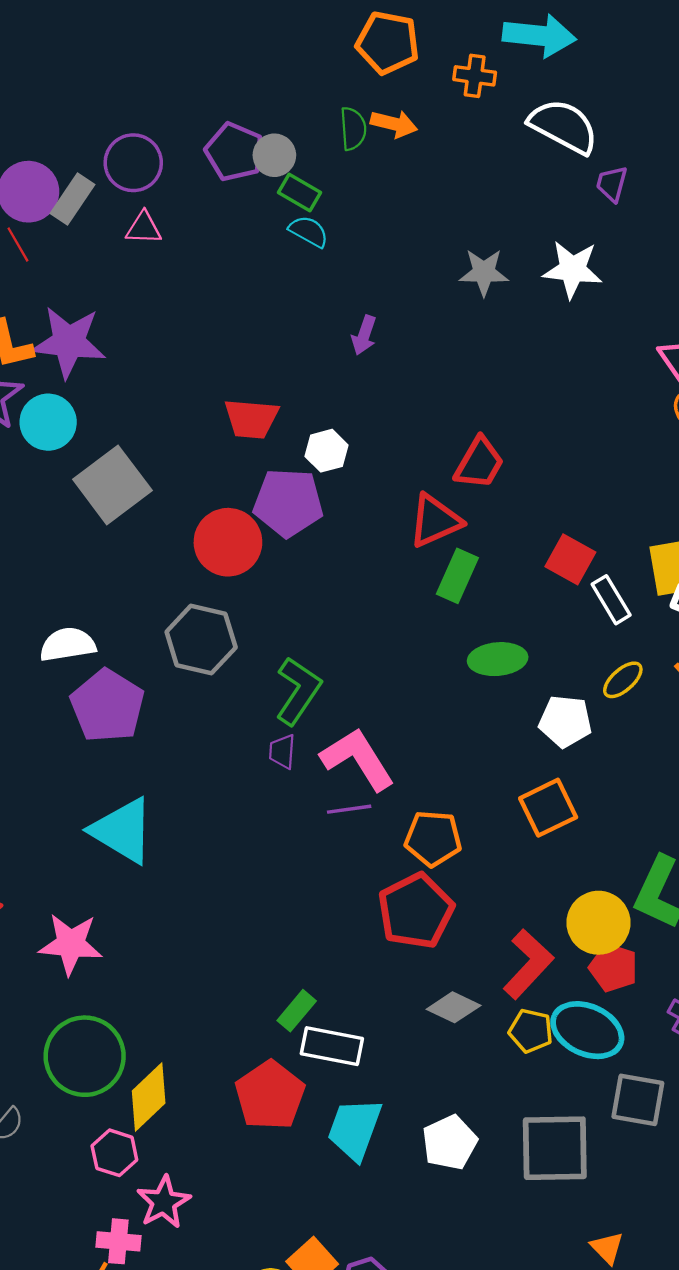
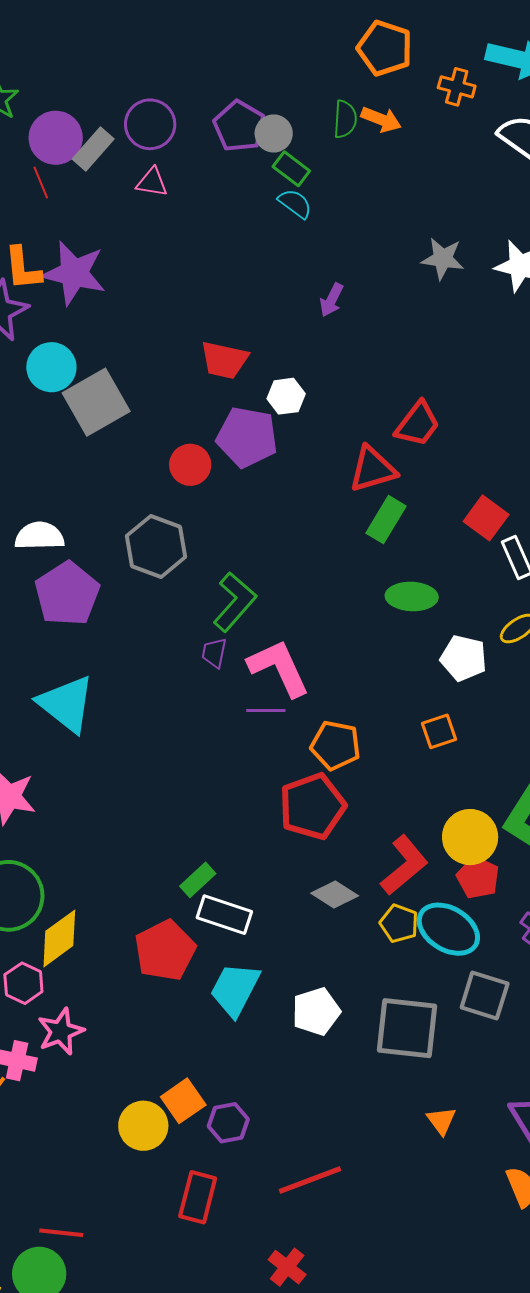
cyan circle: (48, 422) -> (51, 367), moved
red circle: (228, 542) -> (190, 465), size x0.7
orange square: (548, 808) -> (439, 731), size x0.7

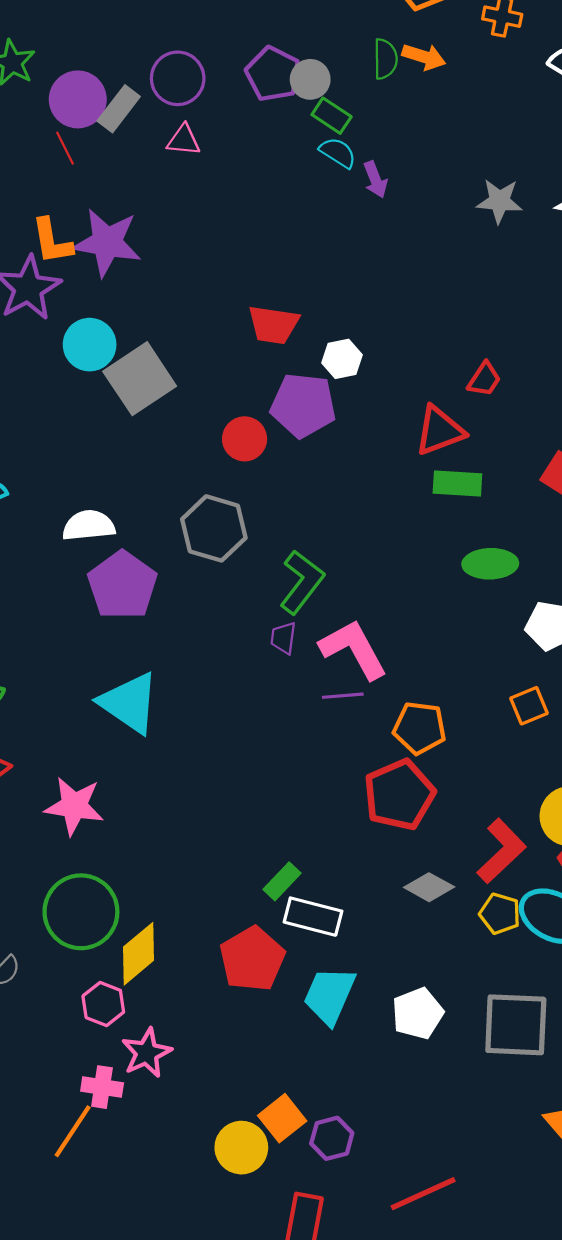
purple arrow: (332, 300) -> (375, 180), moved, turned -44
red trapezoid: (418, 424) -> (484, 379), size x0.7
green rectangle: (386, 520) -> (457, 484), turned 66

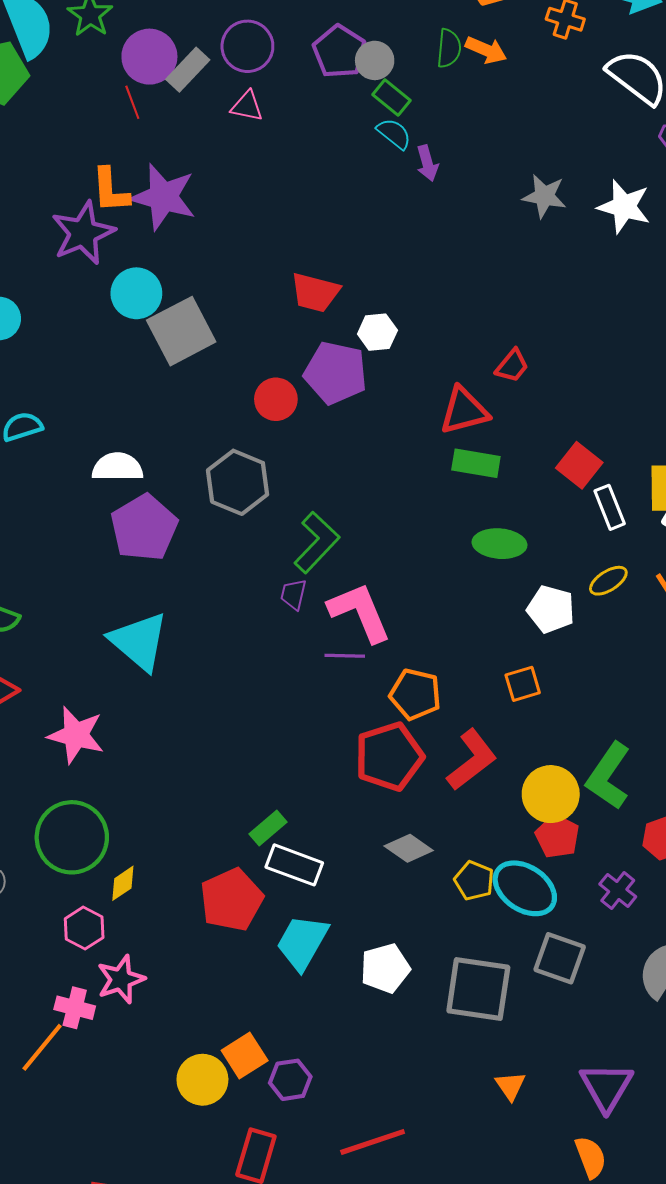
red L-shape: (501, 851) -> (472, 760), moved
yellow diamond: (138, 954) -> (123, 883), size x0.6

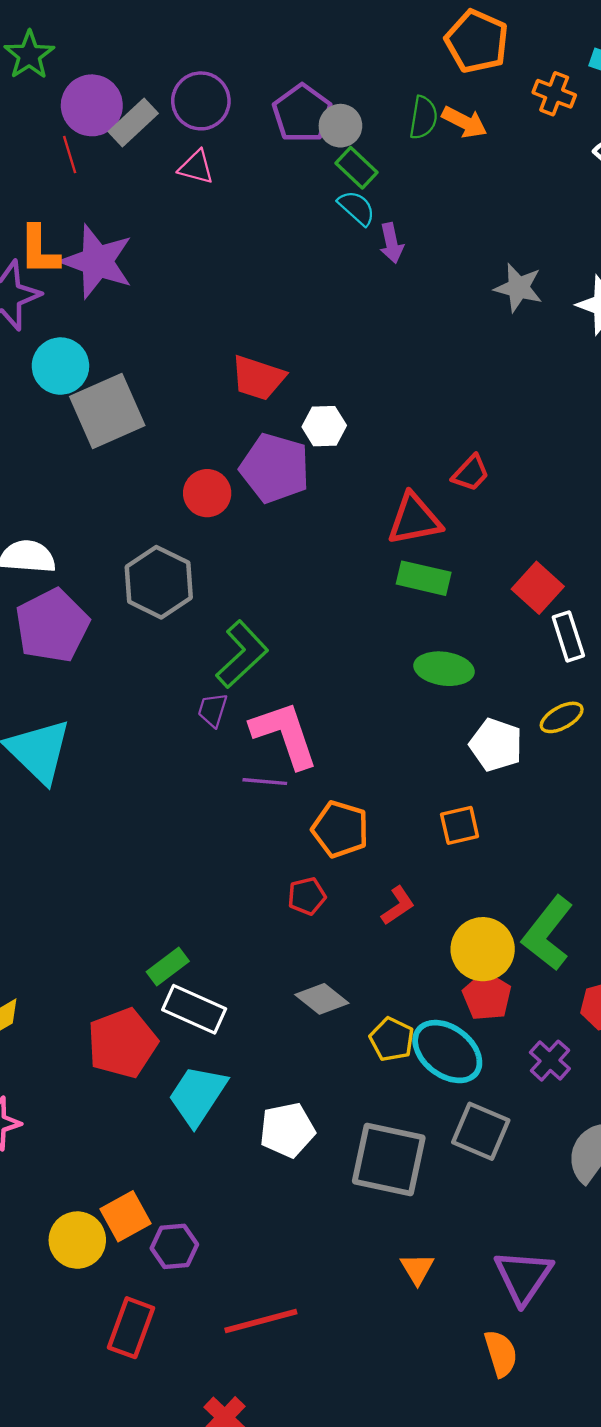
red pentagon: (389, 757) -> (307, 896), size x0.5
red L-shape: (472, 760) -> (398, 906), size x0.6

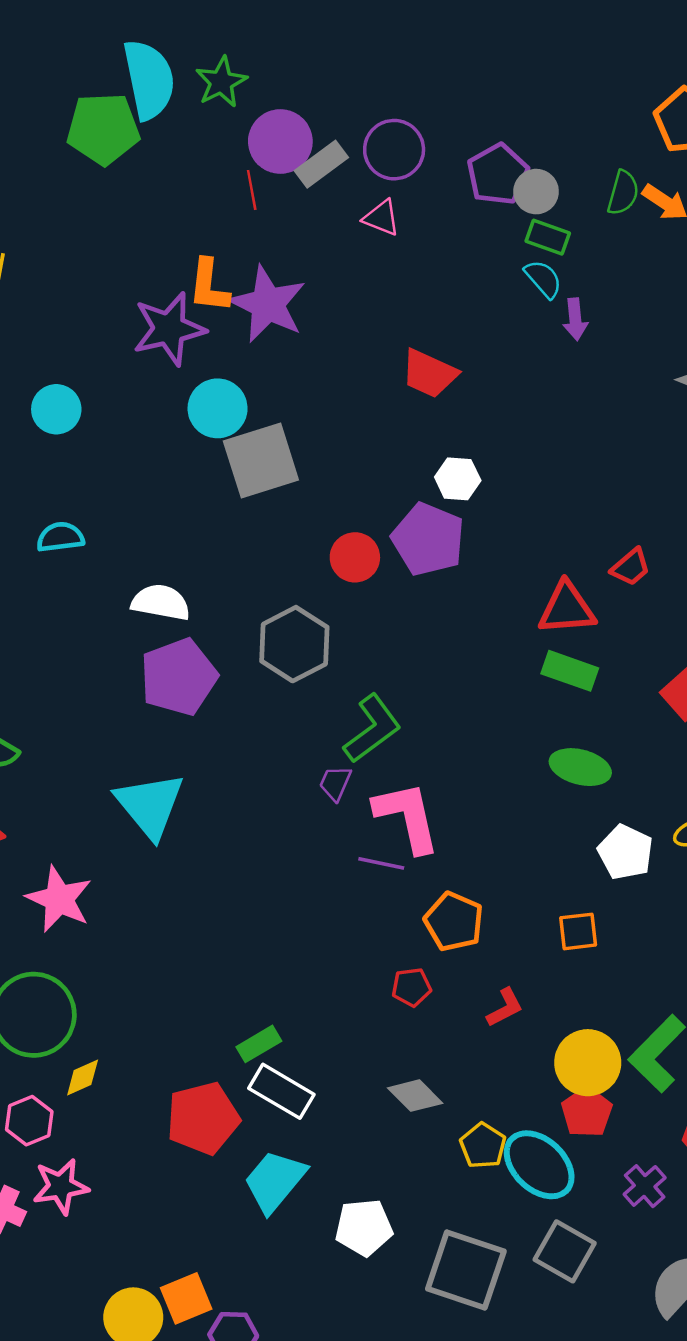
green rectangle: (357, 168) -> (548, 237), turned -30
red trapezoid: (258, 378) -> (429, 374), moved
white hexagon: (324, 426) -> (458, 479), moved

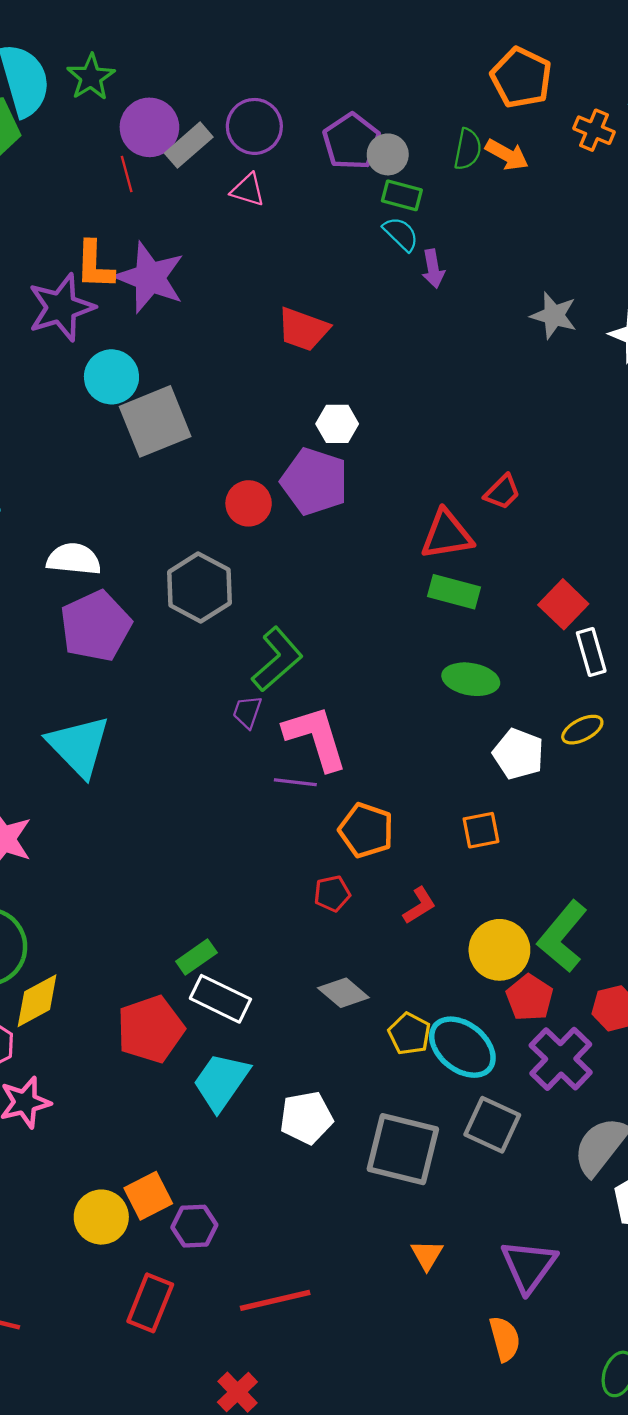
yellow diamond: (83, 1077) -> (37, 1001), size x1.5
red pentagon: (587, 1112) -> (530, 998), moved
purple cross: (645, 1186) -> (561, 1059), size x1.6

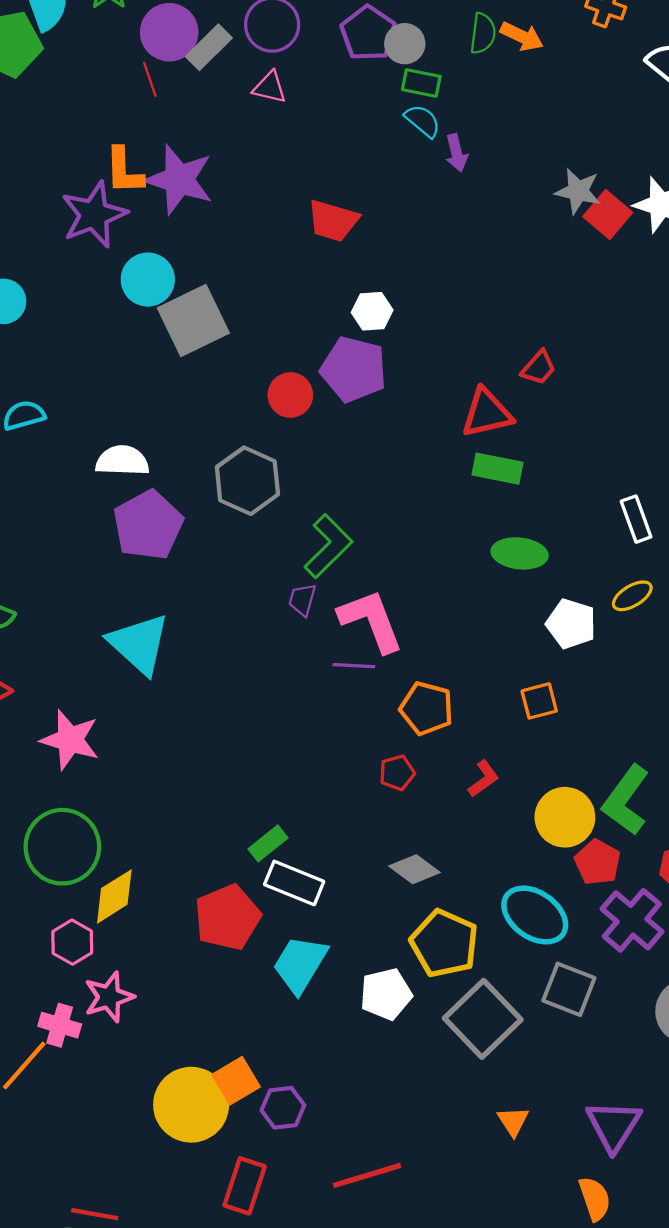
red square: (563, 604) -> (608, 215), moved
yellow pentagon: (409, 1034) -> (444, 943), moved, size x1.6
gray square: (403, 1149) -> (483, 1019), turned 36
yellow circle: (101, 1217) -> (191, 1105), size x1.4

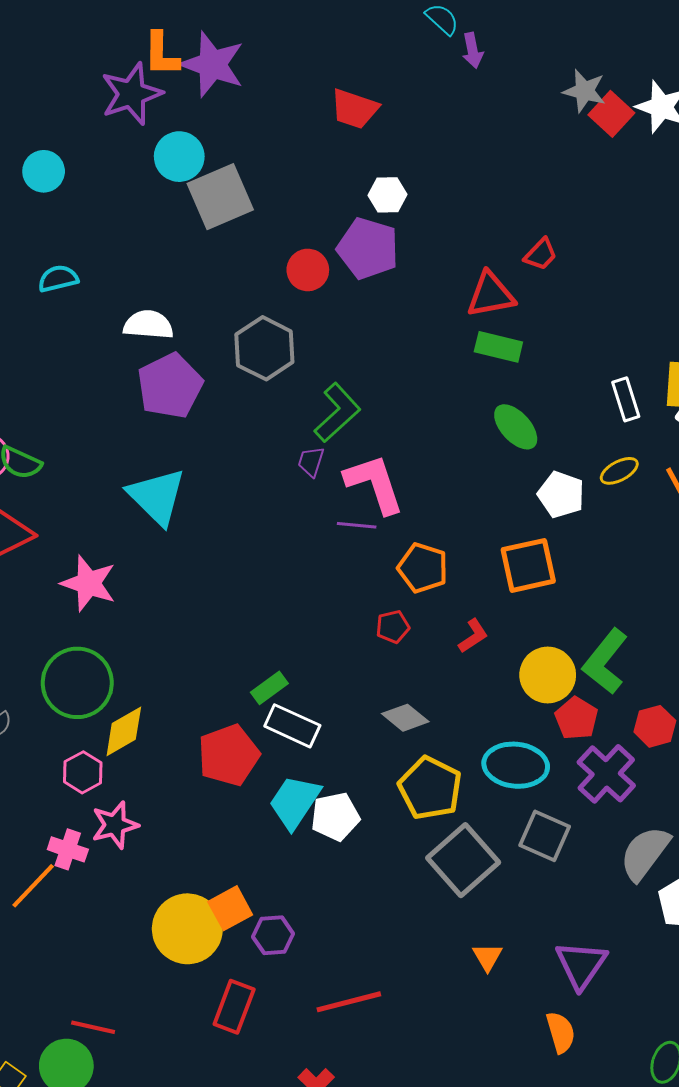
green ellipse: (520, 553) -> (516, 427), turned 39
orange square: (539, 701) -> (528, 565), size x1.6
cyan ellipse: (535, 915) -> (516, 765), turned -32
white pentagon: (386, 994) -> (335, 817), moved

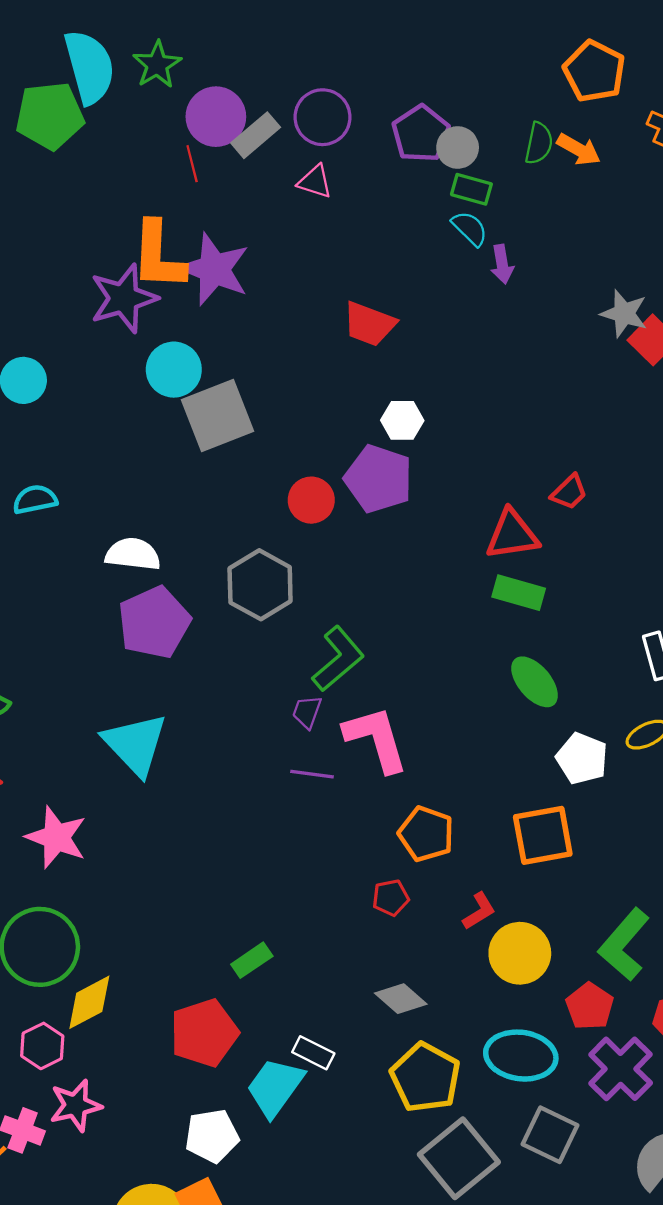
orange L-shape: (161, 54) -> (158, 256), size x1.4
purple line: (357, 525) -> (312, 774), moved
yellow circle: (548, 675) -> (520, 953), moved
white rectangle: (292, 726) -> (313, 1053), moved, size x0.7
white pentagon: (335, 817) -> (212, 1136), moved

